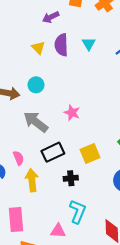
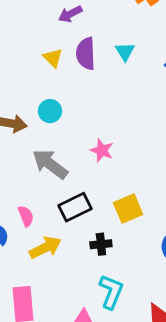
yellow arrow: (32, 180) -> (45, 248), turned 70

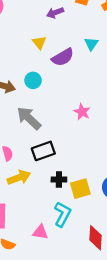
purple semicircle: (86, 53) -> (63, 57), moved, turned -125
pink star: (102, 150) -> (82, 112), moved
yellow square: (128, 209) -> (80, 189), moved

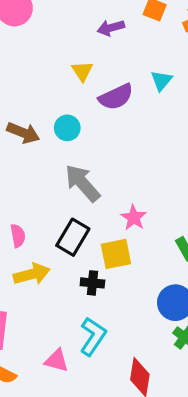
pink star: (82, 112) -> (134, 218), moved
gray arrow: (29, 118) -> (82, 183), moved
black rectangle: (43, 151) -> (73, 237), turned -45
yellow square: (80, 189) -> (116, 254), moved

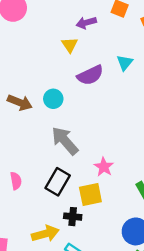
yellow triangle: (82, 71) -> (70, 45), moved
yellow arrow: (32, 274) -> (45, 234), moved

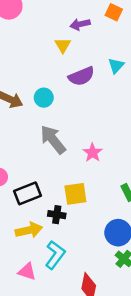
pink star: (104, 167) -> (93, 153), moved
black rectangle: (58, 182) -> (28, 193), moved, turned 35

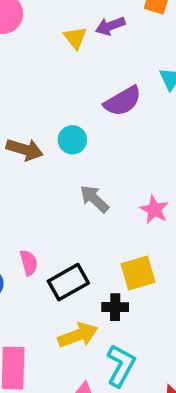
yellow triangle: (63, 45) -> (75, 38), moved
gray arrow: (53, 140) -> (94, 199), size x0.7

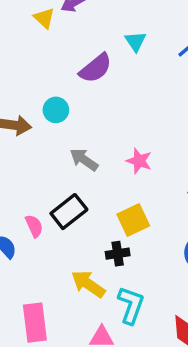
black rectangle: (68, 282) -> (69, 212), moved
yellow arrow: (78, 335) -> (88, 284), turned -116

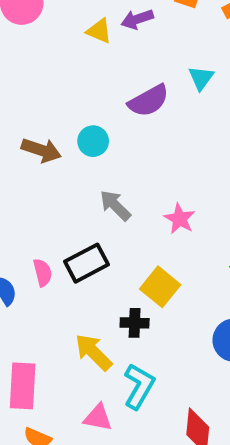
yellow triangle: (44, 18) -> (99, 31), turned -30
yellow square: (133, 220) -> (160, 287), turned -36

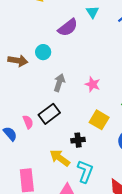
gray arrow: (115, 205) -> (59, 83), turned 72
yellow square: (160, 287) -> (99, 120), moved

